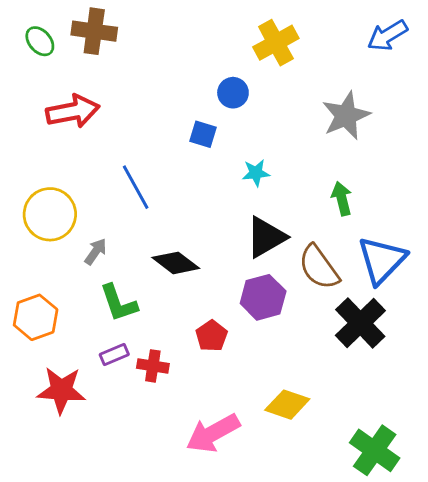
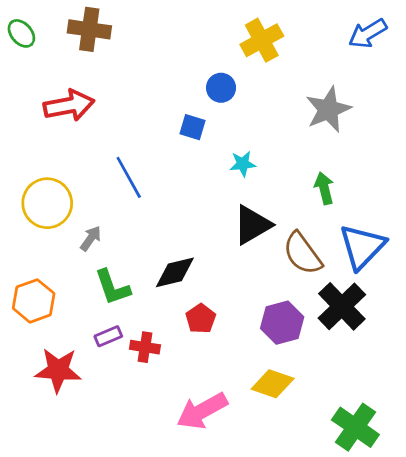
green ellipse: (40, 41) -> (21, 33), moved
black diamond: (176, 263) -> (175, 272), moved, turned -51
purple hexagon: (263, 297) -> (282, 323), moved

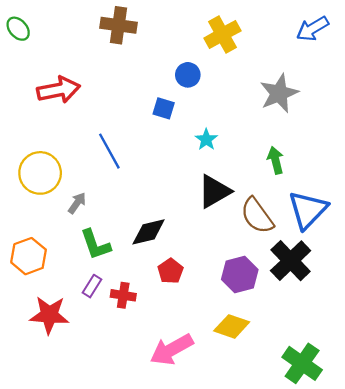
brown cross: (89, 29) -> (119, 25), moved
cyan star: (243, 164) -> (206, 139), turned -30
purple rectangle: (108, 336) -> (92, 286), turned -35

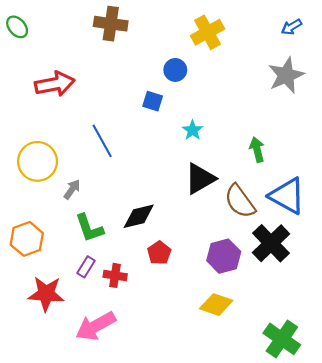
blue arrow: (312, 29) -> (291, 27), size x0.7
gray star: (279, 93) -> (286, 75), moved
blue triangle: (308, 210) -> (287, 196), turned -45
pink arrow: (172, 350) -> (96, 326), moved

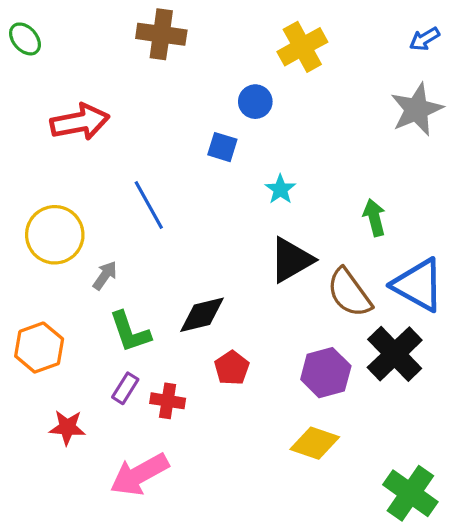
red star: (46, 294) -> (67, 427), size x0.7

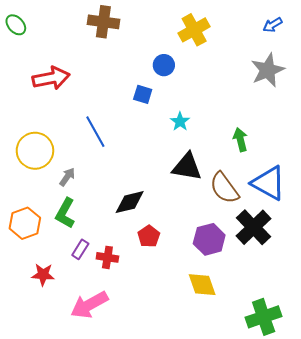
black triangle: (291, 260) -> (187, 167), turned 40
green L-shape: (130, 332) -> (65, 213), moved, turned 48
yellow diamond: (315, 443) -> (202, 285), turned 52
green cross: (410, 493) -> (264, 317), turned 36

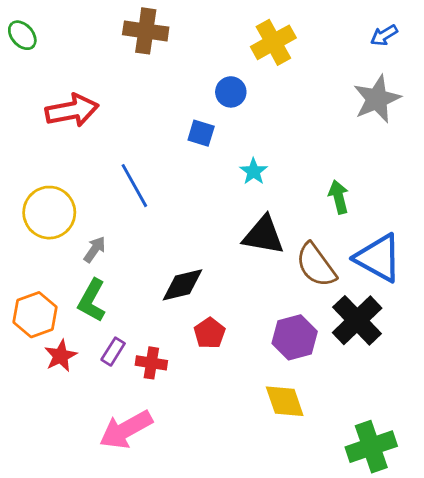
red star: (43, 275) -> (61, 356), moved, turned -30

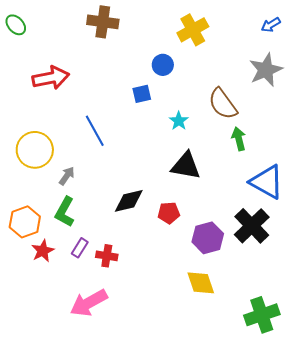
blue square: (201, 133) -> (142, 94), turned -30
brown semicircle: (316, 265) -> (223, 104), moved
red pentagon: (210, 333) -> (169, 213), moved, turned 30

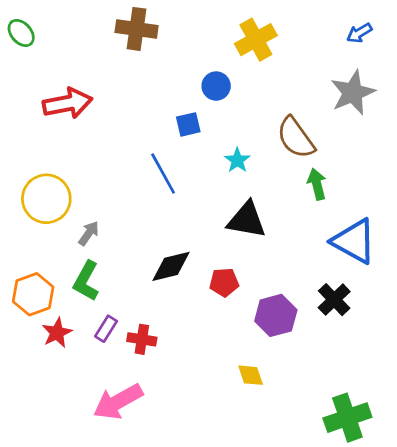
blue line: (95, 131) -> (163, 174), moved
black cross: (252, 226) -> (334, 300), size x0.7
yellow diamond: (201, 283) -> (251, 375), moved, size x0.7

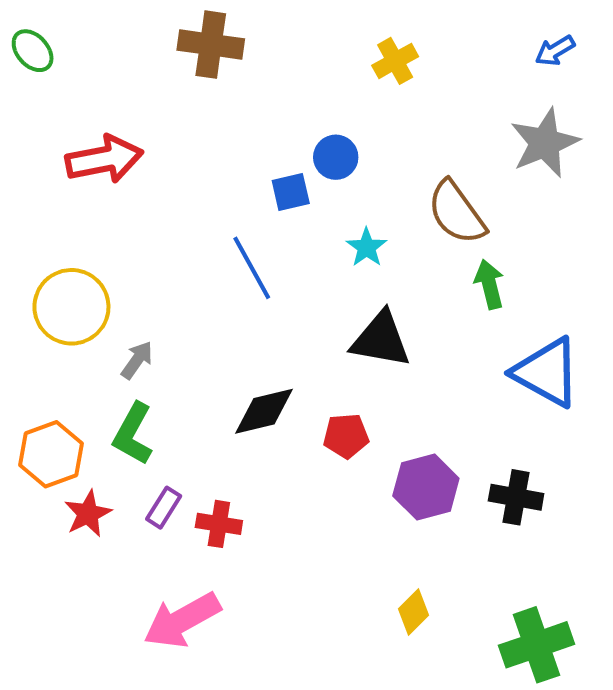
yellow cross: (256, 40) -> (395, 61), size x0.7
blue circle: (216, 86) -> (336, 157), moved
black cross: (334, 300) -> (516, 497), moved, turned -36
yellow diamond: (251, 375) -> (414, 612), moved, turned 64

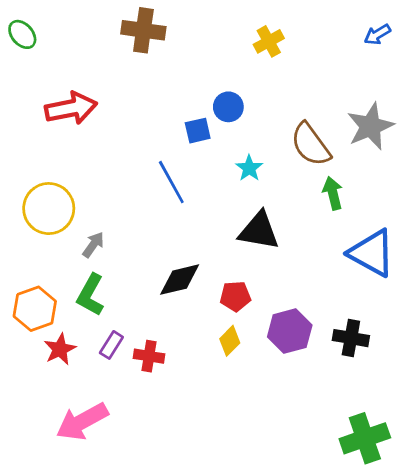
gray star: (545, 143) -> (370, 126), moved
yellow diamond: (414, 612) -> (230, 341), moved
pink arrow: (182, 620) -> (82, 422), moved

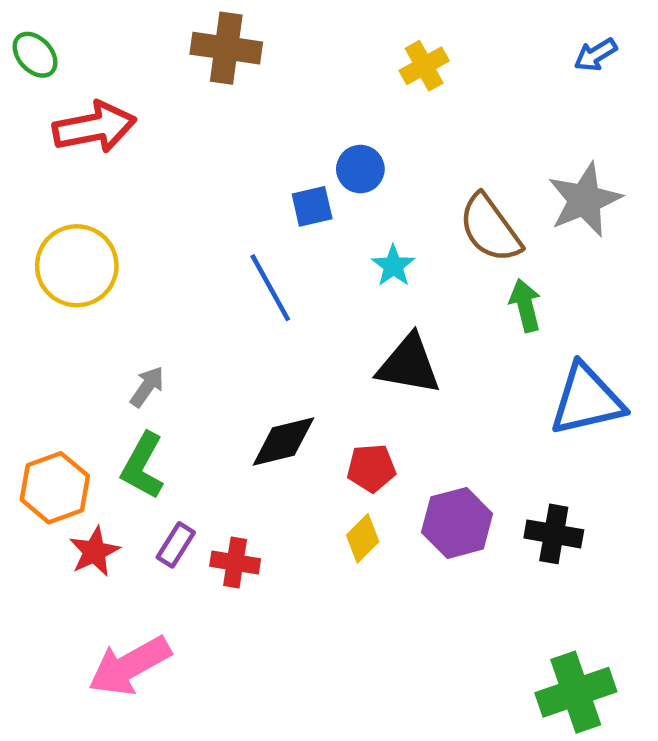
red arrow: (71, 108) -> (94, 127), moved
yellow circle: (49, 209) -> (77, 266), moved
blue triangle: (372, 253) -> (587, 400), turned -42

